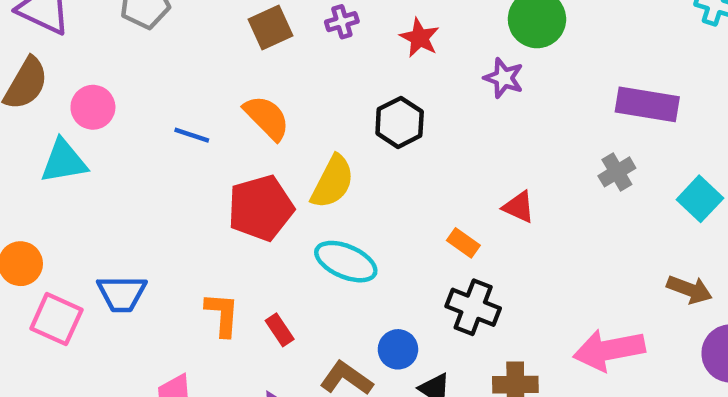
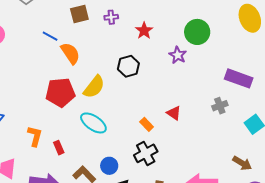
blue line: (192, 135) -> (50, 36), moved
black cross: (473, 307) -> (146, 153), turned 30

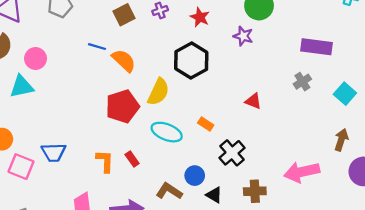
black hexagon: (128, 66) -> (191, 61), size x1.4
orange rectangle: (147, 124) -> (206, 124), moved
red rectangle: (59, 148) -> (132, 159), moved
brown arrow: (242, 163) -> (341, 140), turned -90

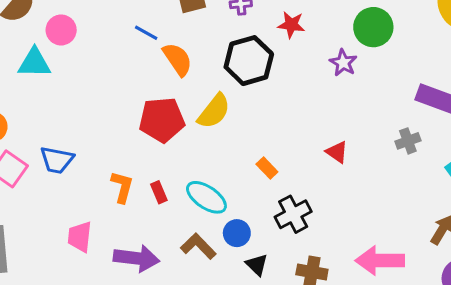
red star: (200, 17) -> (291, 25), turned -30
black hexagon: (191, 61) -> (249, 61), moved
cyan ellipse: (167, 132) -> (206, 197), moved

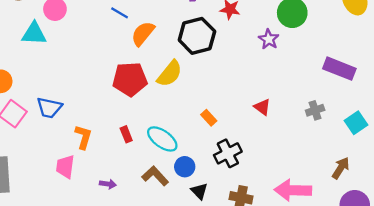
orange semicircle: (178, 59) -> (143, 34), turned -108
gray cross: (408, 141) -> (315, 110), moved
orange L-shape: (122, 187) -> (83, 137), moved
purple arrow: (136, 258) -> (108, 184), size x0.5

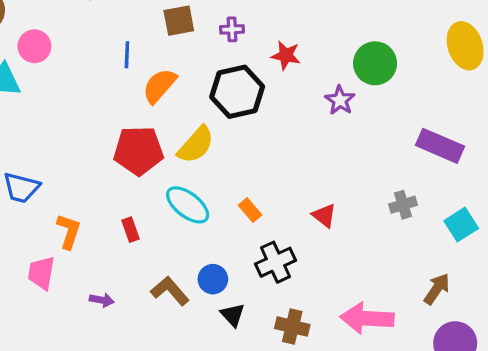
blue line: (120, 13) -> (127, 55), turned 60
red triangle: (262, 107) -> (324, 216), moved
cyan ellipse: (162, 139) -> (188, 205), moved

